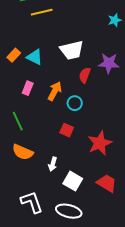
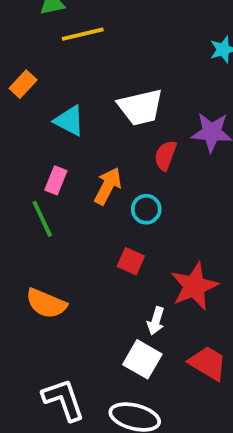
orange rectangle: (14, 55) -> (23, 84), moved
green line: (18, 121) -> (42, 219), moved
white arrow: (53, 164) -> (156, 321), moved

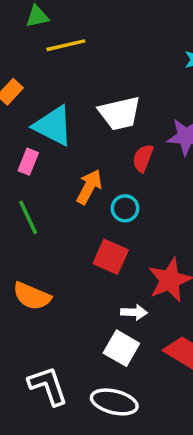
cyan triangle: (69, 121) -> (53, 126), size x1.4
pink rectangle: (56, 180) -> (28, 162), moved
red square: (131, 261) -> (111, 257), size x1.4
white arrow: (156, 321) -> (134, 312), turned -105

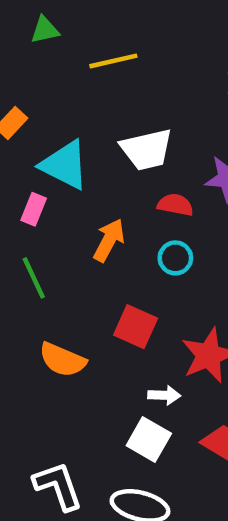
yellow line: (66, 45) -> (113, 61), moved
red semicircle: (143, 158) -> (175, 205), turned 80
cyan circle: (125, 208) -> (175, 258), moved
orange semicircle: (32, 296) -> (62, 360), moved

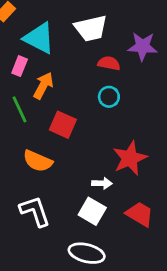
orange arrow: (109, 240) -> (43, 86), moved
red square: (136, 327) -> (63, 125), moved
white L-shape: (58, 486) -> (35, 211), moved

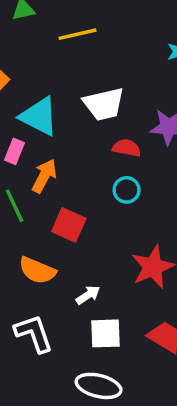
white arrow: (102, 183) -> (88, 295), moved, turned -36
white square: (92, 211) -> (106, 333), turned -32

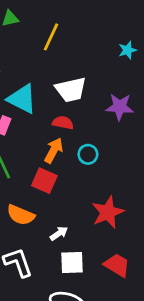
yellow line: (78, 34) -> (51, 37), turned -52
red semicircle: (127, 148) -> (63, 123), moved
orange arrow: (44, 176) -> (54, 150), moved

